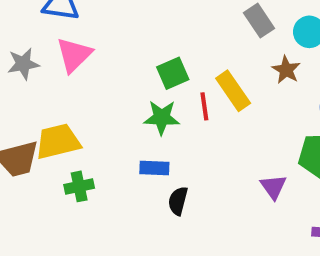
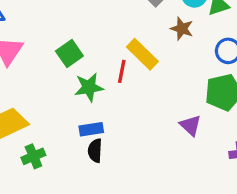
green square: (173, 73) -> (69, 53), moved
red line: (204, 106) -> (122, 71), turned 30
black semicircle: (178, 201) -> (95, 151), moved

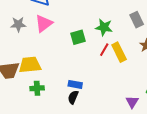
red line: (122, 71) -> (104, 50), moved
green star: (89, 87) -> (104, 27), moved

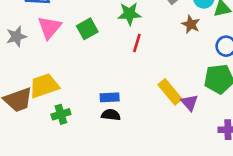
green square: (78, 37) -> (87, 29), moved
yellow rectangle: (119, 52) -> (170, 92), moved
black semicircle: (73, 97) -> (111, 115), turned 88

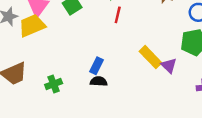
yellow trapezoid: (44, 86) -> (32, 26), moved
blue rectangle: (110, 97) -> (96, 66), turned -56

